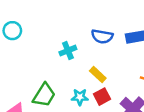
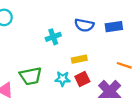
yellow rectangle: (98, 75) -> (79, 59), turned -56
green trapezoid: (44, 95) -> (31, 76), turned 45

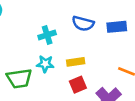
cyan star: (63, 79) -> (45, 64), moved

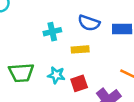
yellow rectangle: (76, 62) -> (80, 49), moved
cyan star: (45, 64) -> (56, 75), moved

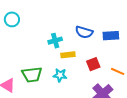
yellow rectangle: (80, 49) -> (68, 55), moved
red square: (79, 83) -> (93, 64), moved

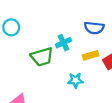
yellow rectangle: (68, 55) -> (91, 55), moved
green trapezoid: (32, 75) -> (42, 57), moved

